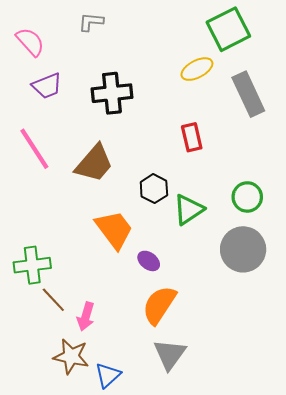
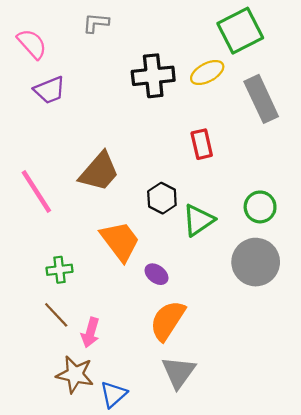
black cross: (112, 93) -> (153, 76), moved
pink line: (34, 149) -> (36, 192), moved
green cross: (32, 265) -> (60, 270), moved, size x0.7

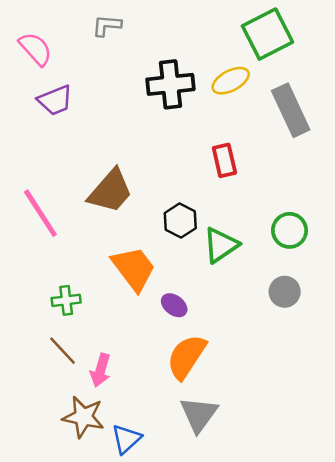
gray circle: (256, 262) -> (285, 292), size x0.6

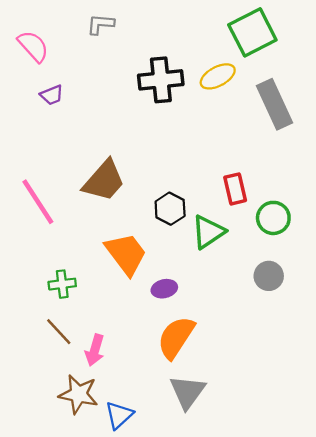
purple trapezoid: (55, 100) -> (52, 95), size x0.7
red rectangle: (224, 160) -> (235, 189), moved
purple ellipse: (174, 305) -> (164, 289), turned -50

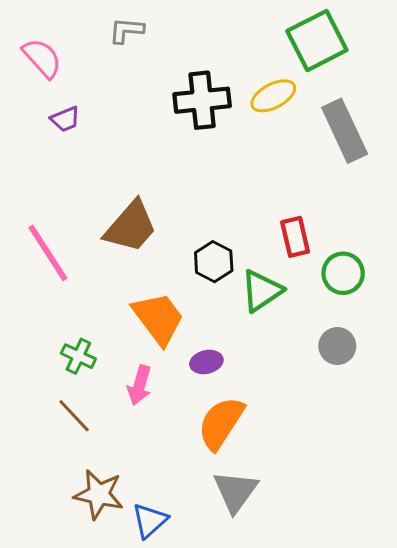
green cross: (62, 284) -> (78, 356), turned 32
pink arrow: (95, 350) -> (139, 385), moved

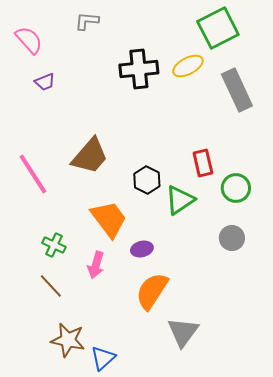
gray triangle: (235, 491) -> (183, 332), moved

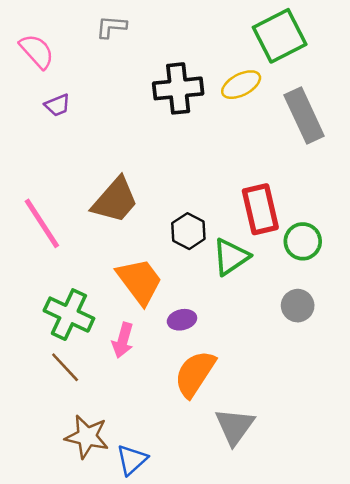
red rectangle: (203, 163) -> (260, 209), size x1.4
green cross: (54, 245) -> (69, 315), size x1.6

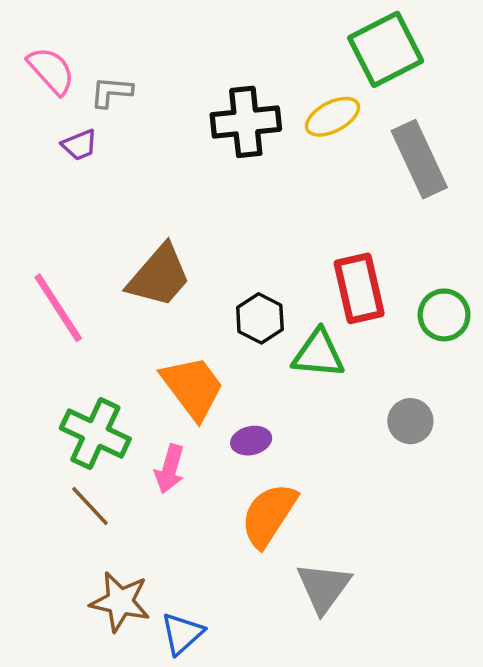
gray L-shape: (111, 27) -> (111, 92), moved
green circle: (303, 241) -> (444, 315), moved
green triangle: (231, 257) -> (318, 354), turned 39

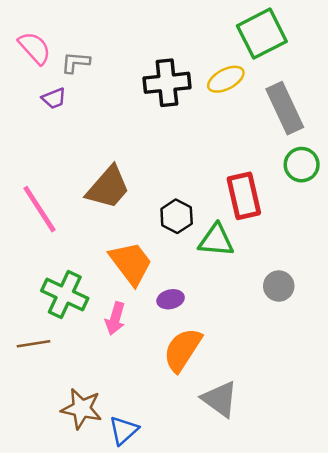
green circle: (444, 315) -> (302, 165), moved
brown line: (90, 506) -> (33, 344), moved, turned -56
gray triangle: (324, 587) -> (220, 399), turned -30

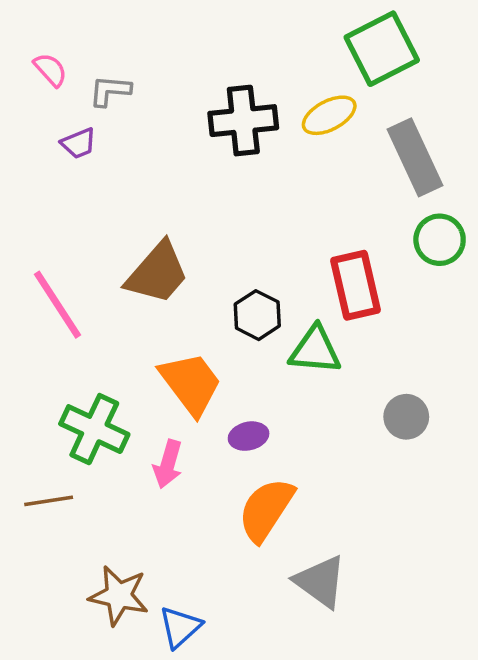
pink semicircle: (35, 48) -> (50, 70), size x0.7

